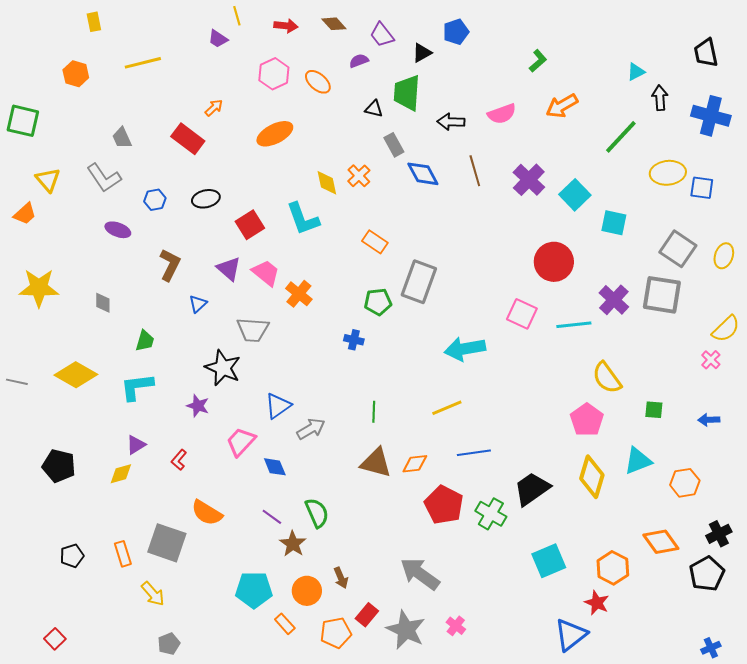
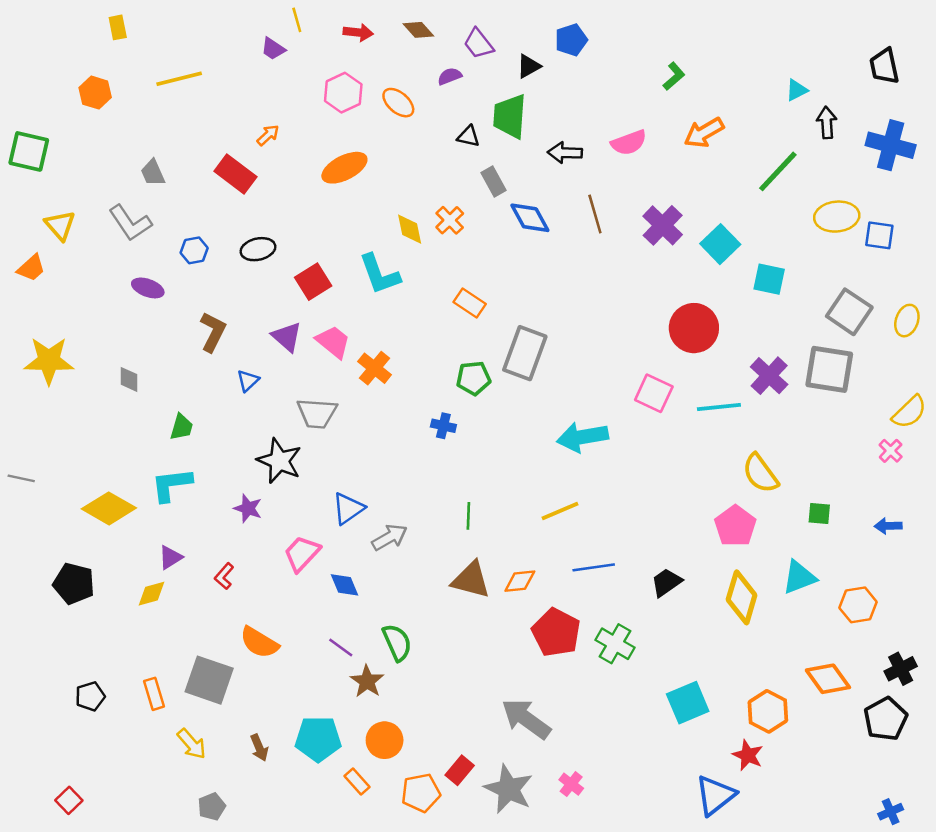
yellow diamond: (76, 375) -> (109, 508), moved
black trapezoid: (532, 489) -> (666, 582), moved, size x0.7
brown arrow: (341, 578) -> (259, 748), moved

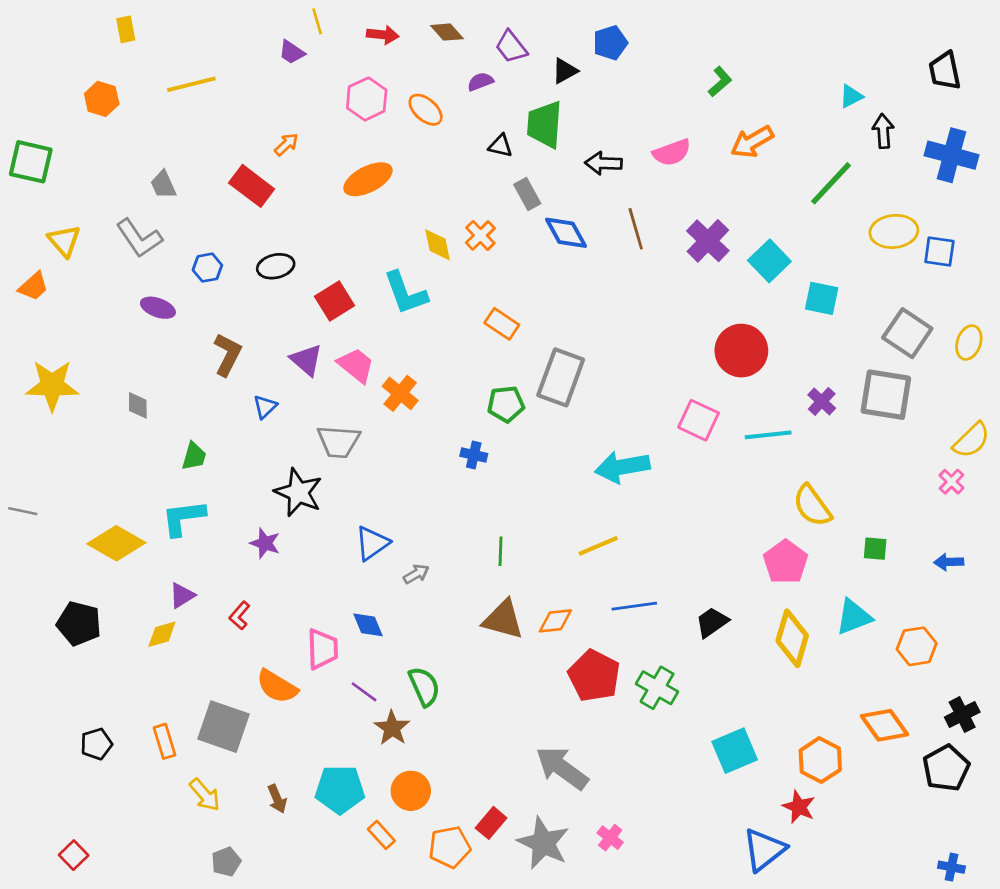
purple cross: (769, 376) -> (822, 401), size x0.7
gray arrow: (390, 537) -> (416, 574), size x0.7
pink trapezoid: (302, 554) -> (323, 649), moved, turned 135
blue cross: (891, 812) -> (951, 867), turned 35

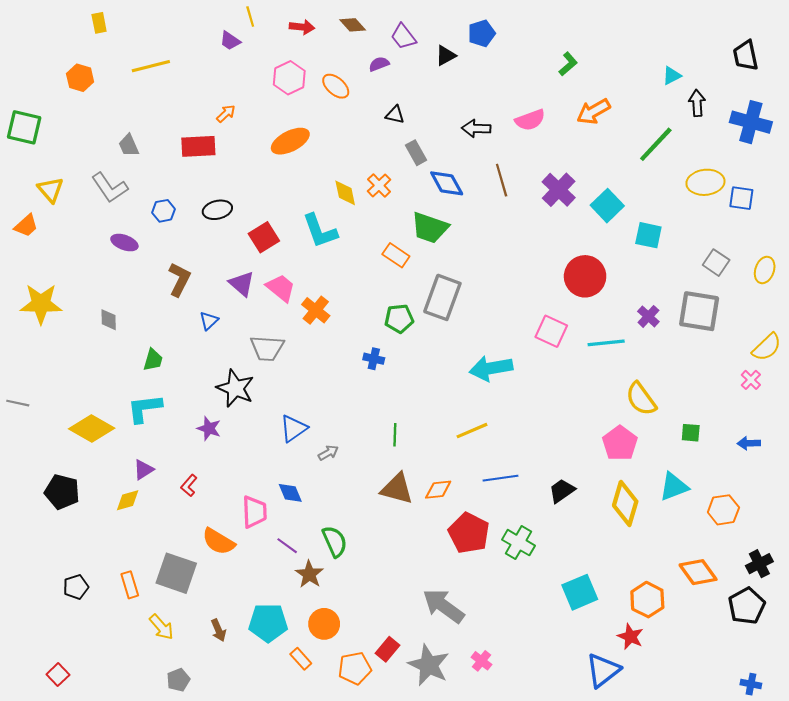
green trapezoid: (545, 124) -> (430, 228), moved, turned -75
red rectangle: (252, 186) -> (198, 146), turned -40
gray square: (907, 333) -> (716, 263), size x0.7

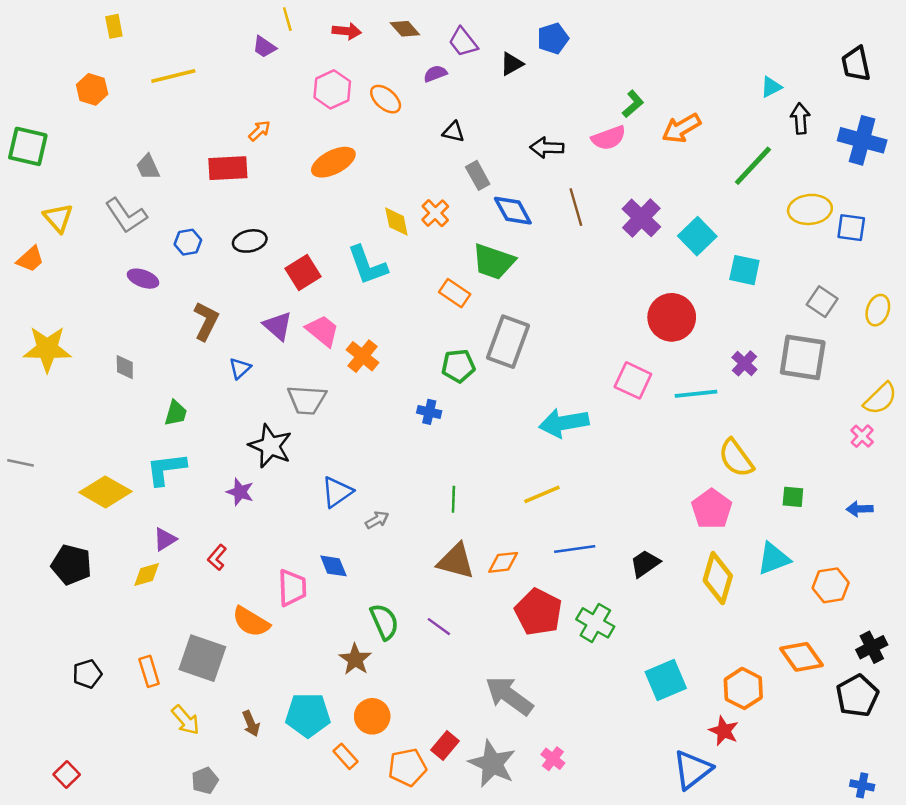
green L-shape: (568, 64) -> (633, 104), moved
purple line: (287, 546) -> (439, 627), moved

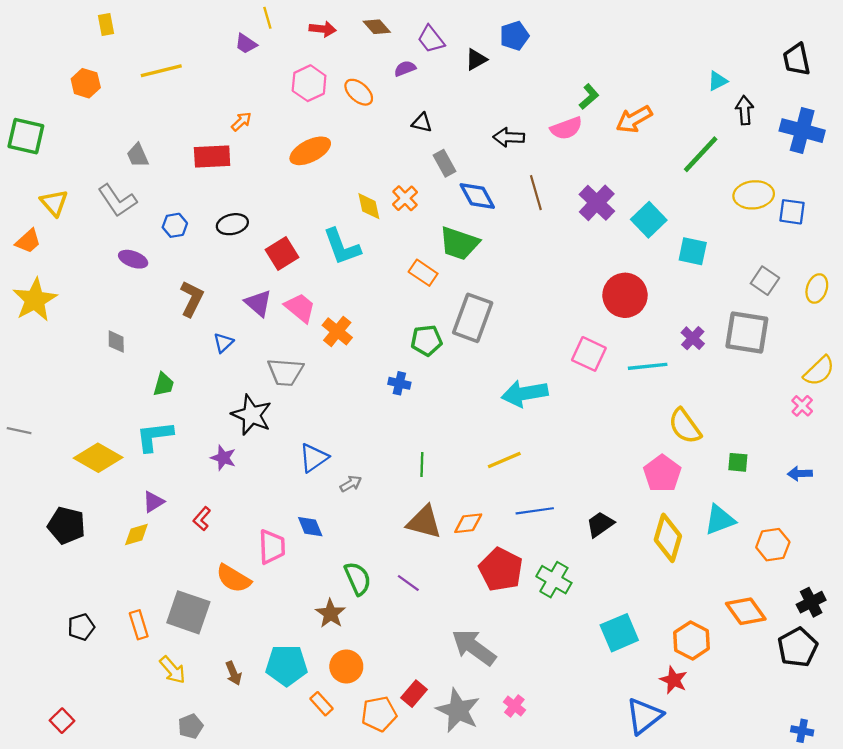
yellow star: (47, 349) -> (35, 300), moved, turned -30

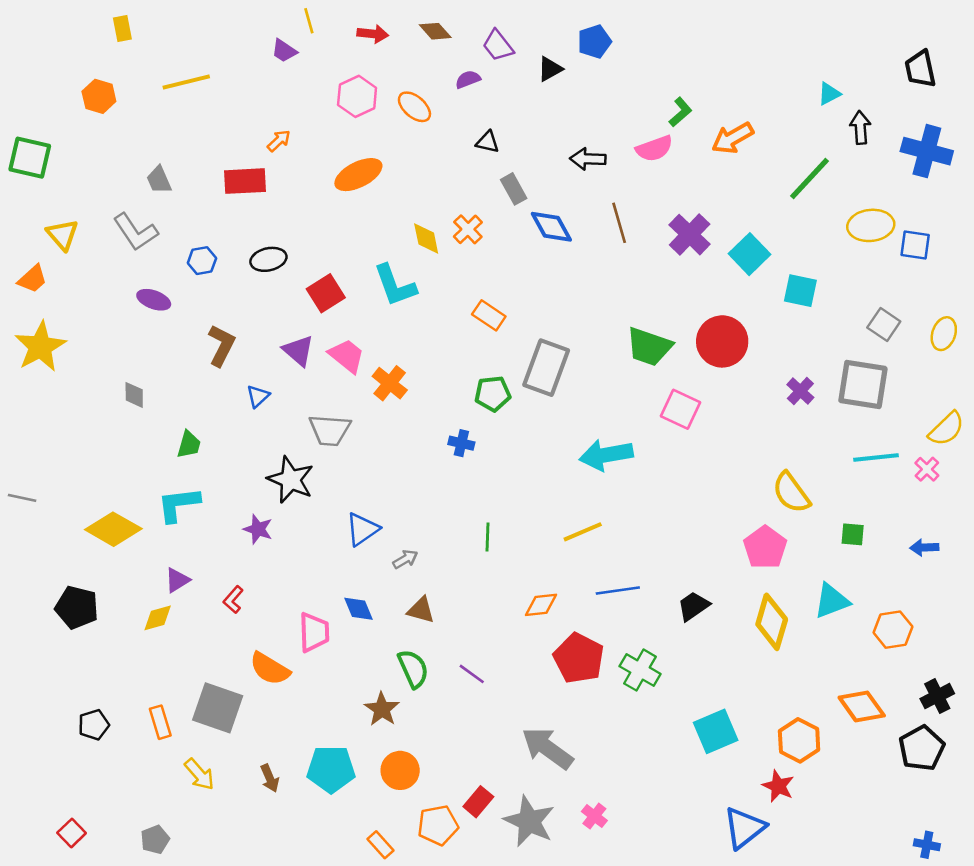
green trapezoid: (459, 243) -> (649, 347), moved
cyan line: (648, 366) -> (876, 457), moved
brown triangle: (424, 522) -> (421, 610), moved, size x0.7
orange rectangle: (321, 704) -> (381, 845), moved
gray pentagon: (191, 726) -> (155, 840), moved

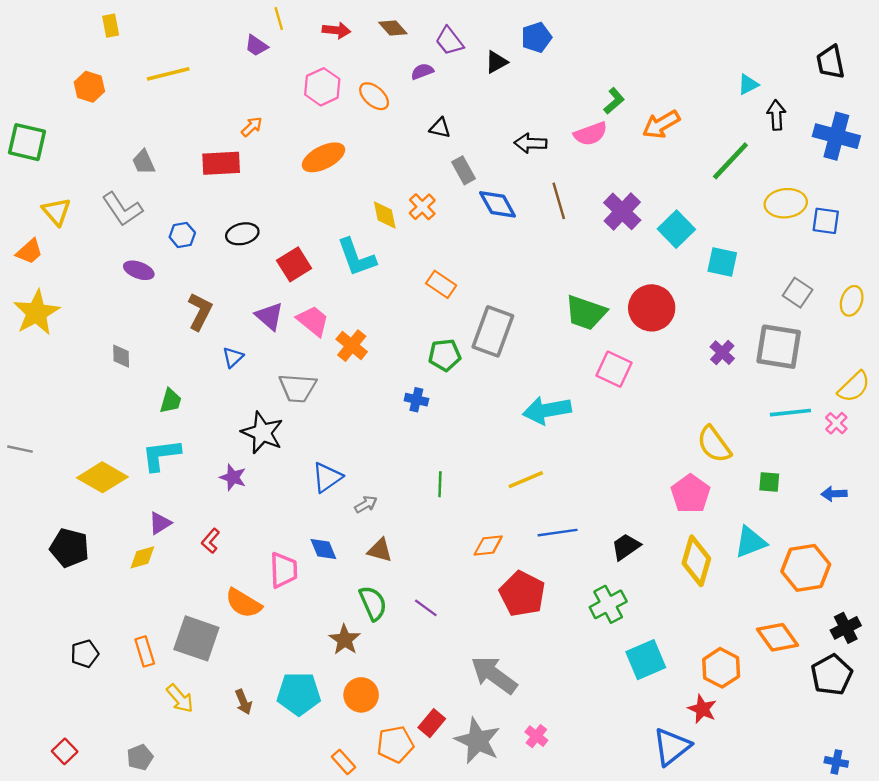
orange hexagon: (893, 630) -> (806, 568), size x1.4
green cross: (640, 670) -> (608, 604), moved, turned 32

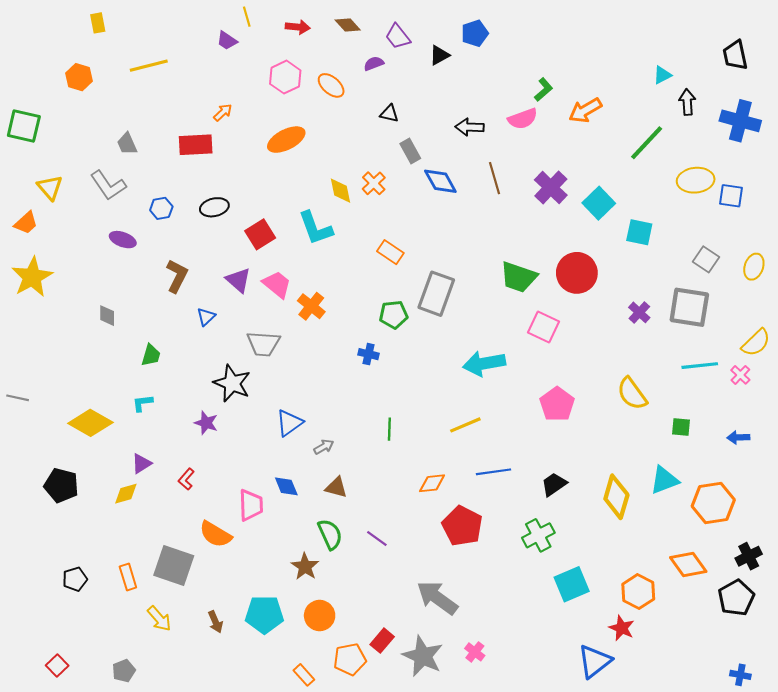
cyan L-shape: (161, 455) -> (143, 403), size x0.6
pink pentagon: (690, 494) -> (557, 404), moved

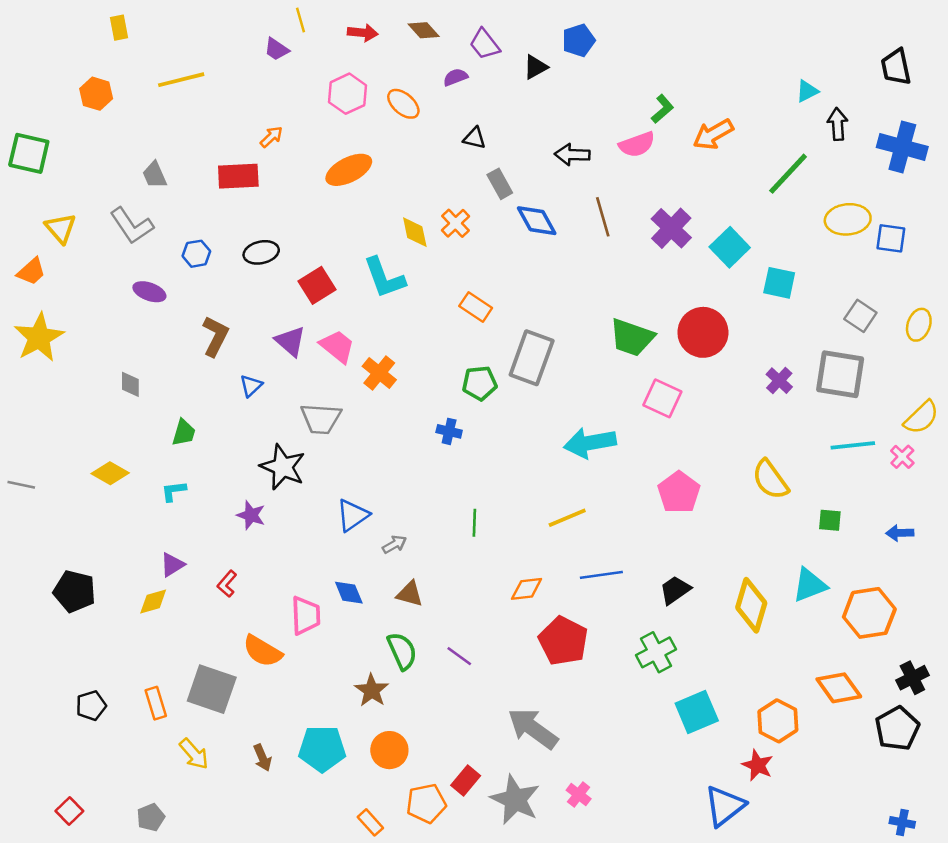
yellow diamond: (90, 423) -> (110, 473), moved, size x0.7

